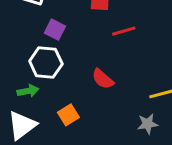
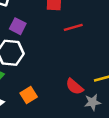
red semicircle: (103, 79) -> (74, 87), moved

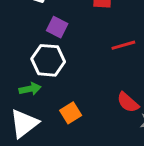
red line: (73, 27) -> (123, 45), moved

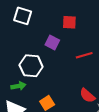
purple square: (57, 27) -> (52, 42), moved

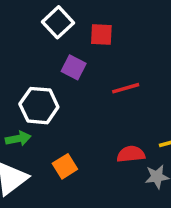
white square: (23, 16) -> (58, 22), moved, turned 30
red semicircle: (87, 96) -> (131, 154), turned 133

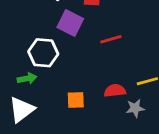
purple square: (74, 67) -> (70, 23), size x1.4
orange square: (65, 166) -> (76, 100), moved, turned 30

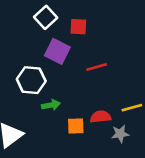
green arrow: (27, 78) -> (51, 105), moved
orange square: (76, 100) -> (76, 126), moved

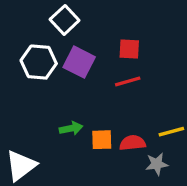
red square: (78, 27) -> (129, 49), moved
white hexagon: (31, 80) -> (39, 62), moved
orange square: (76, 126) -> (102, 140), moved

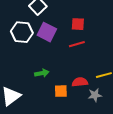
orange square: (102, 140) -> (61, 91), moved

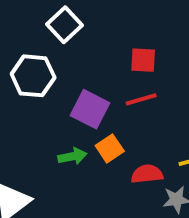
purple square: (47, 32) -> (90, 109), moved
orange square: (61, 91) -> (110, 148), moved, turned -32

